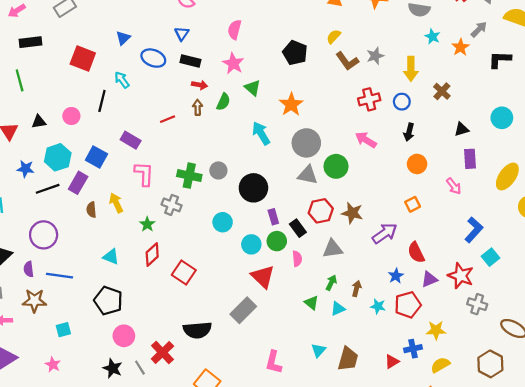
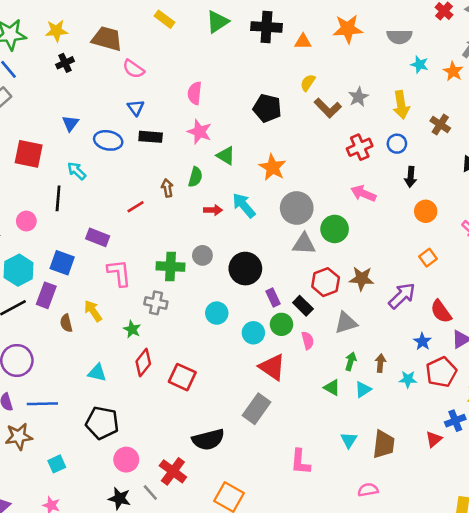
red arrow: (200, 85) -> (213, 210), moved

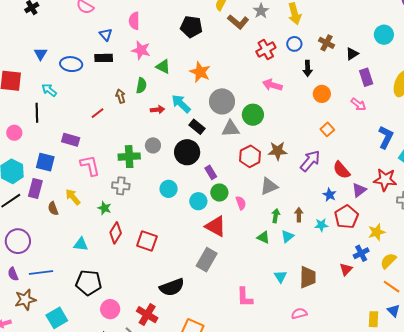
blue triangle: (136, 108) -> (106, 35), moved
brown cross: (440, 125) -> (326, 43), moved
black rectangle: (303, 306) -> (197, 127), moved
cyan square: (57, 464) -> (57, 318), size x1.5

